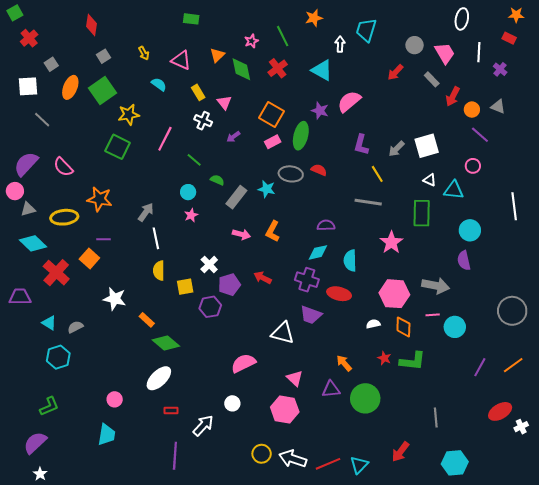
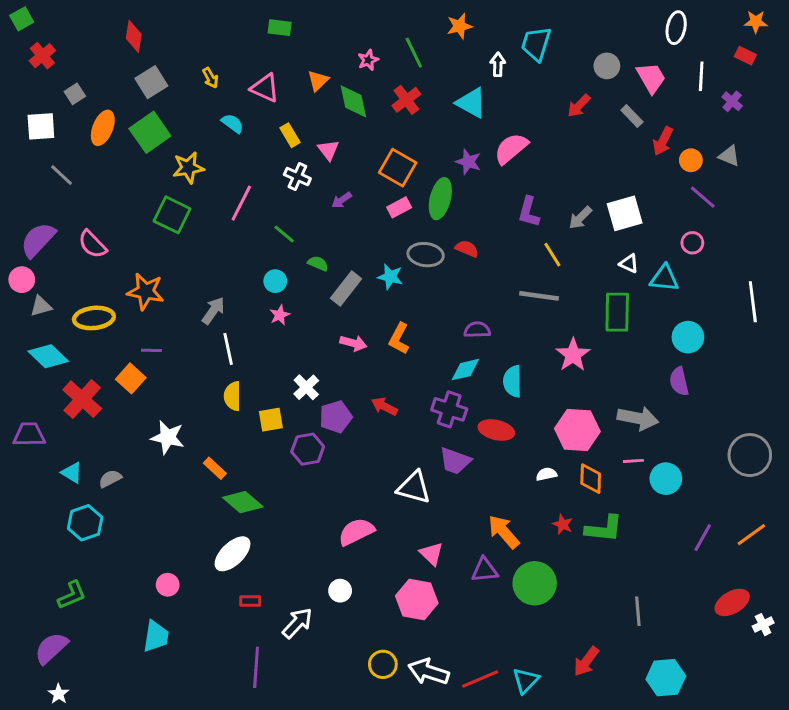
gray square: (104, 56) -> (151, 82), size x1.5
orange arrow: (344, 363) -> (504, 532), size x1.4

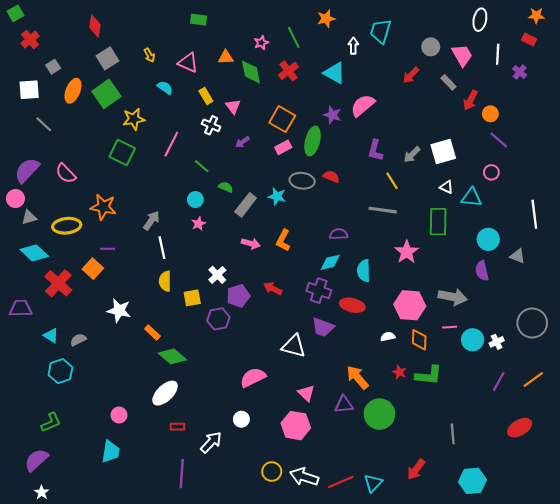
orange triangle: (318, 81) -> (226, 57), turned 42
gray triangle: (729, 156) -> (518, 256), moved
white cross: (763, 625) -> (497, 342), moved

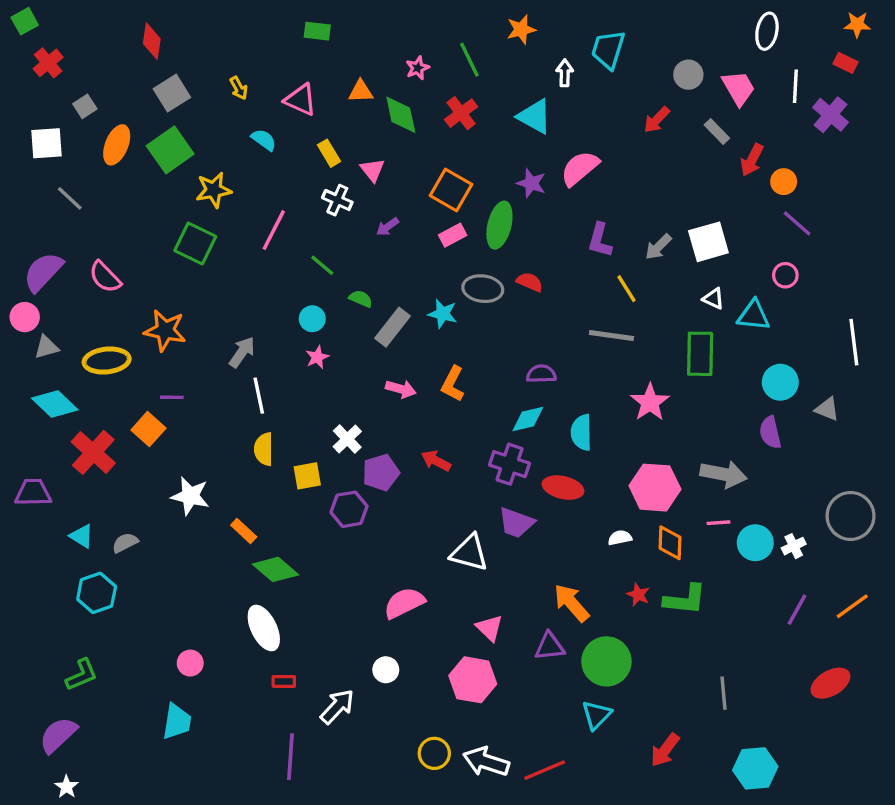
purple cross: (520, 72) -> (830, 115), size x1.5
white ellipse: (165, 393) -> (264, 628), turned -72
cyan triangle: (373, 483) -> (596, 715), moved

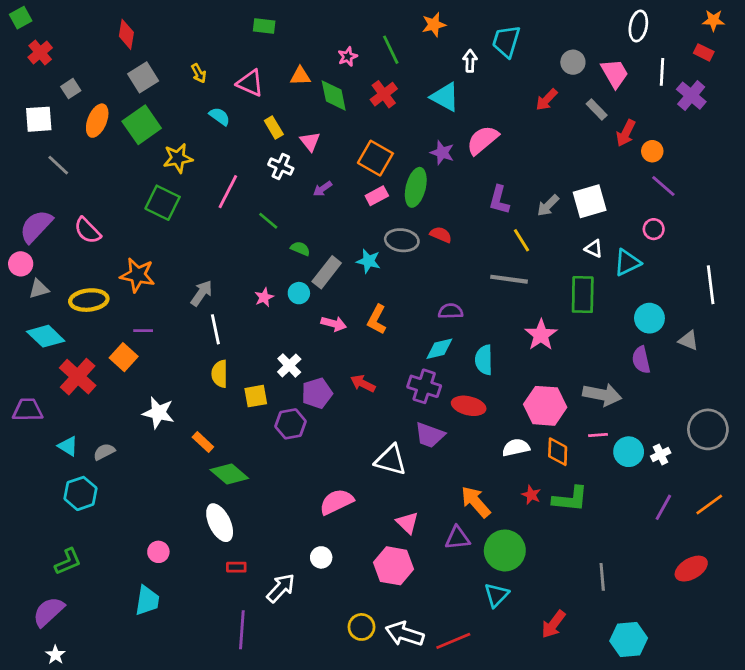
cyan triangle: (754, 315) -> (627, 262), turned -32
cyan circle: (312, 319) -> (299, 293), moved
white semicircle: (620, 538) -> (516, 448), size x1.4

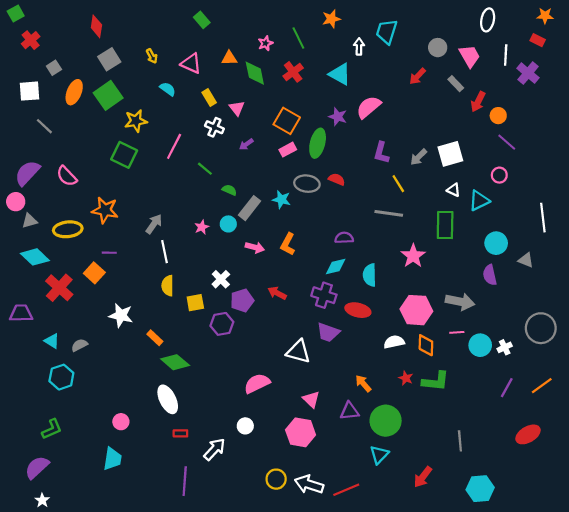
green rectangle: (264, 26) -> (202, 20), turned 42
orange arrow: (476, 502) -> (363, 383), size x0.7

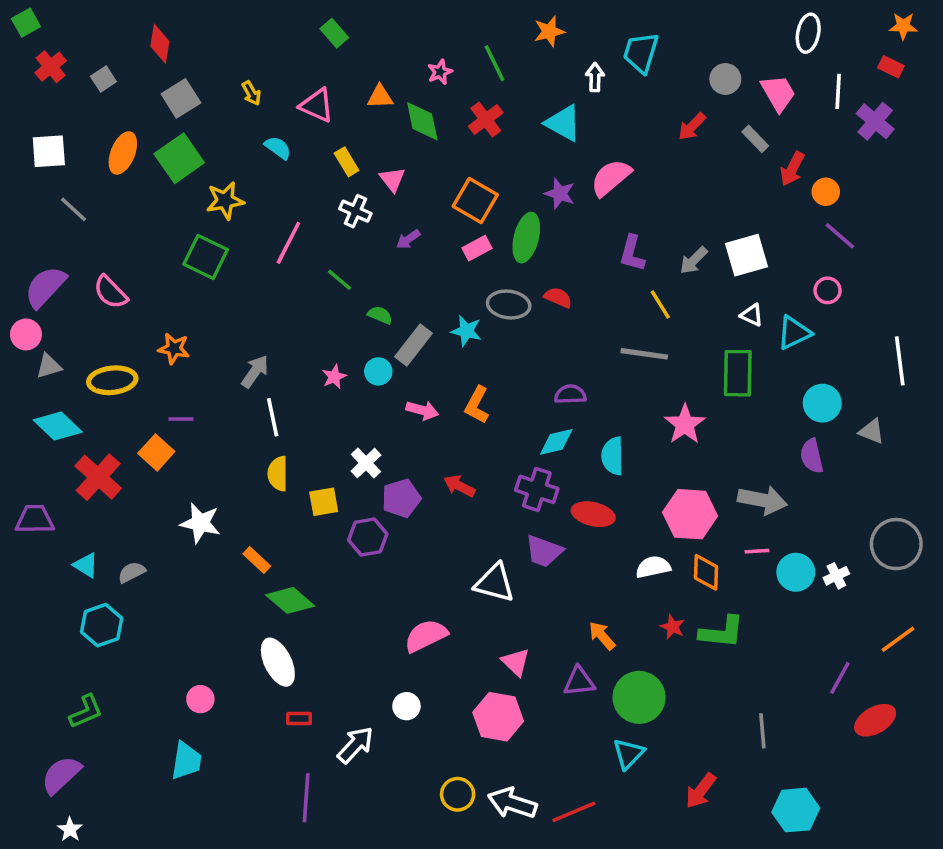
gray square: (54, 68) -> (103, 79), moved
orange star: (105, 210) -> (174, 349), size x0.7
purple line: (507, 388) -> (840, 678), moved

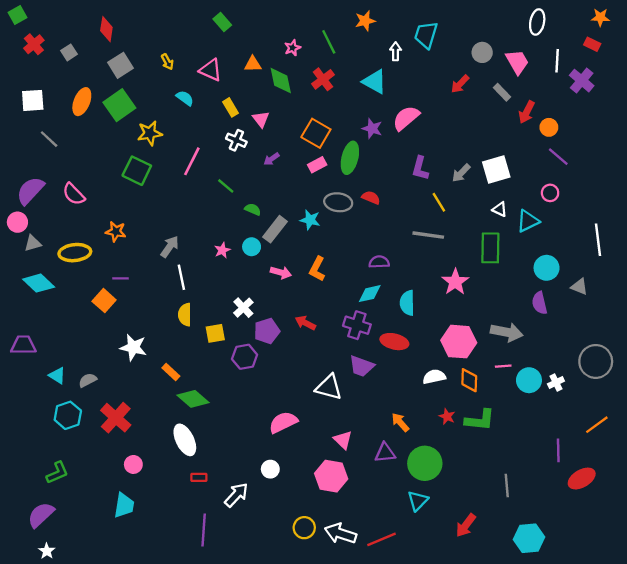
red cross: (98, 477) -> (116, 418), moved
purple line: (840, 678) -> (558, 450), turned -30

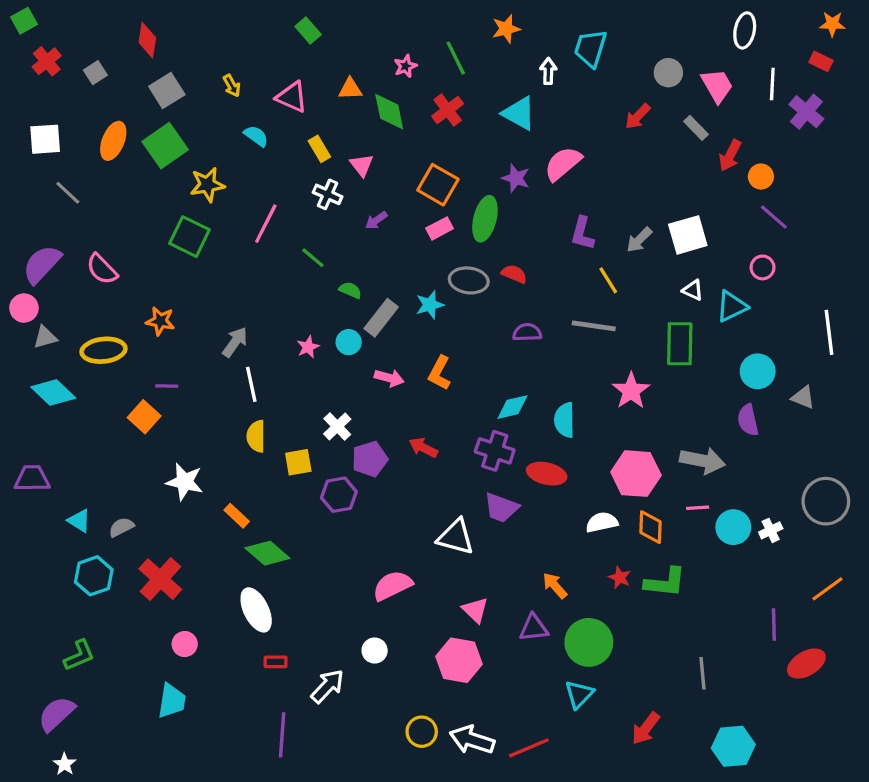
cyan star: (310, 220) -> (430, 305), turned -30
purple semicircle: (379, 262) -> (527, 332), moved

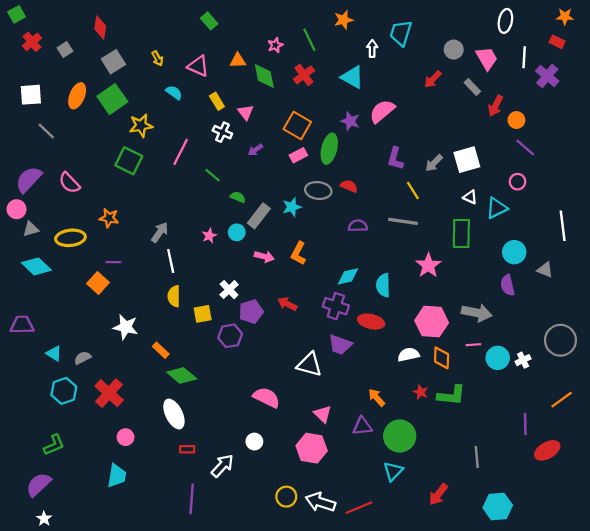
pink semicircle: (392, 586) -> (266, 397), turned 52

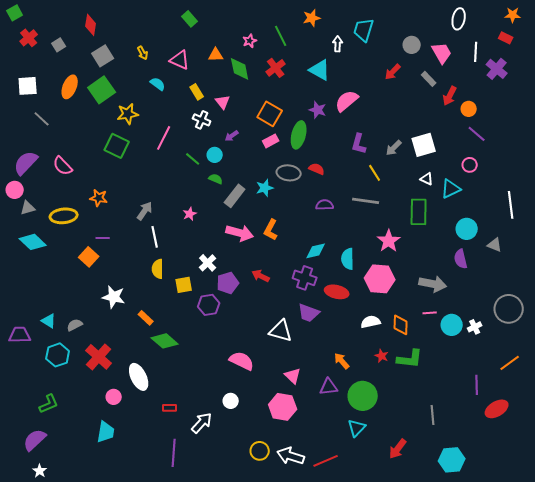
cyan circle: (237, 232) -> (215, 155), moved
pink arrow: (264, 257) -> (240, 233), size x1.5
pink hexagon: (432, 322) -> (380, 279), moved
purple trapezoid: (22, 325) -> (20, 335), moved
white ellipse: (174, 414) -> (139, 377), moved

